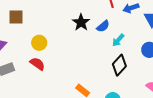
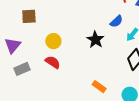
black star: (81, 22) -> (95, 40), moved

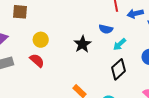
blue semicircle: (116, 21) -> (106, 29), turned 48

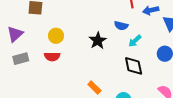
red semicircle: (37, 60) -> (52, 56), turned 140
black diamond: (118, 69) -> (134, 66), turned -60

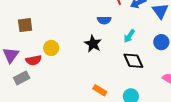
blue semicircle: (121, 26) -> (104, 20), moved
red semicircle: (52, 56) -> (34, 60), moved

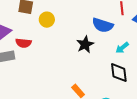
blue semicircle: (104, 20) -> (103, 25), size x1.5
yellow circle: (51, 48) -> (47, 20), moved

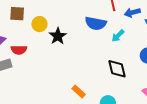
black star: (85, 44) -> (58, 36), moved
cyan arrow: (122, 48) -> (118, 36), moved

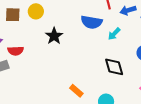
yellow circle: (39, 24) -> (36, 11), moved

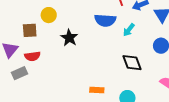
brown square: (13, 15) -> (30, 30), moved
orange rectangle: (76, 91) -> (97, 90), turned -32

